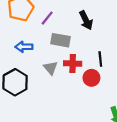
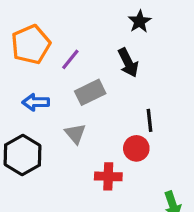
gray rectangle: (60, 40) -> (90, 92), turned -36
red cross: (73, 63) -> (108, 176), moved

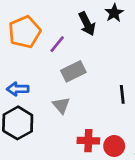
black arrow: (128, 63) -> (87, 24), moved
blue arrow: (36, 102) -> (18, 89), moved
red circle: (136, 148) -> (114, 146), moved

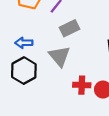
gray triangle: (61, 105) -> (59, 56), size x1.5

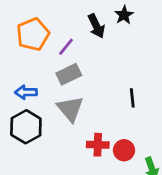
gray rectangle: (70, 28) -> (69, 74), moved

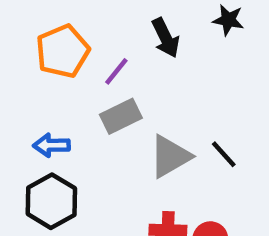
black star: (124, 15) -> (228, 20), moved, turned -30
black line: (132, 98) -> (224, 154), turned -36
gray triangle: (70, 109) -> (170, 156), moved, turned 40

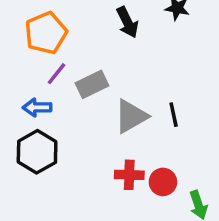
purple line: (116, 71) -> (57, 74), moved
black line: (224, 154) -> (174, 115), turned 30

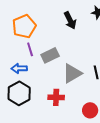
purple line: (57, 74) -> (30, 49), turned -56
red cross: (129, 175) -> (56, 97), moved

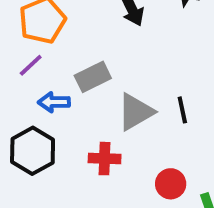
purple line: (30, 49) -> (31, 65), moved, turned 64
blue arrow: (19, 68) -> (54, 102), moved

